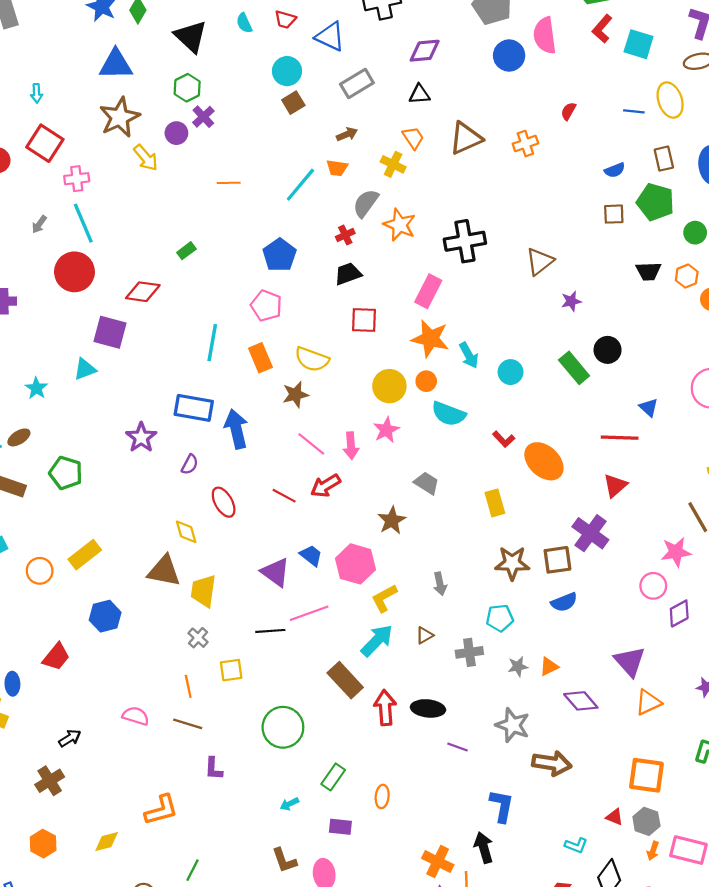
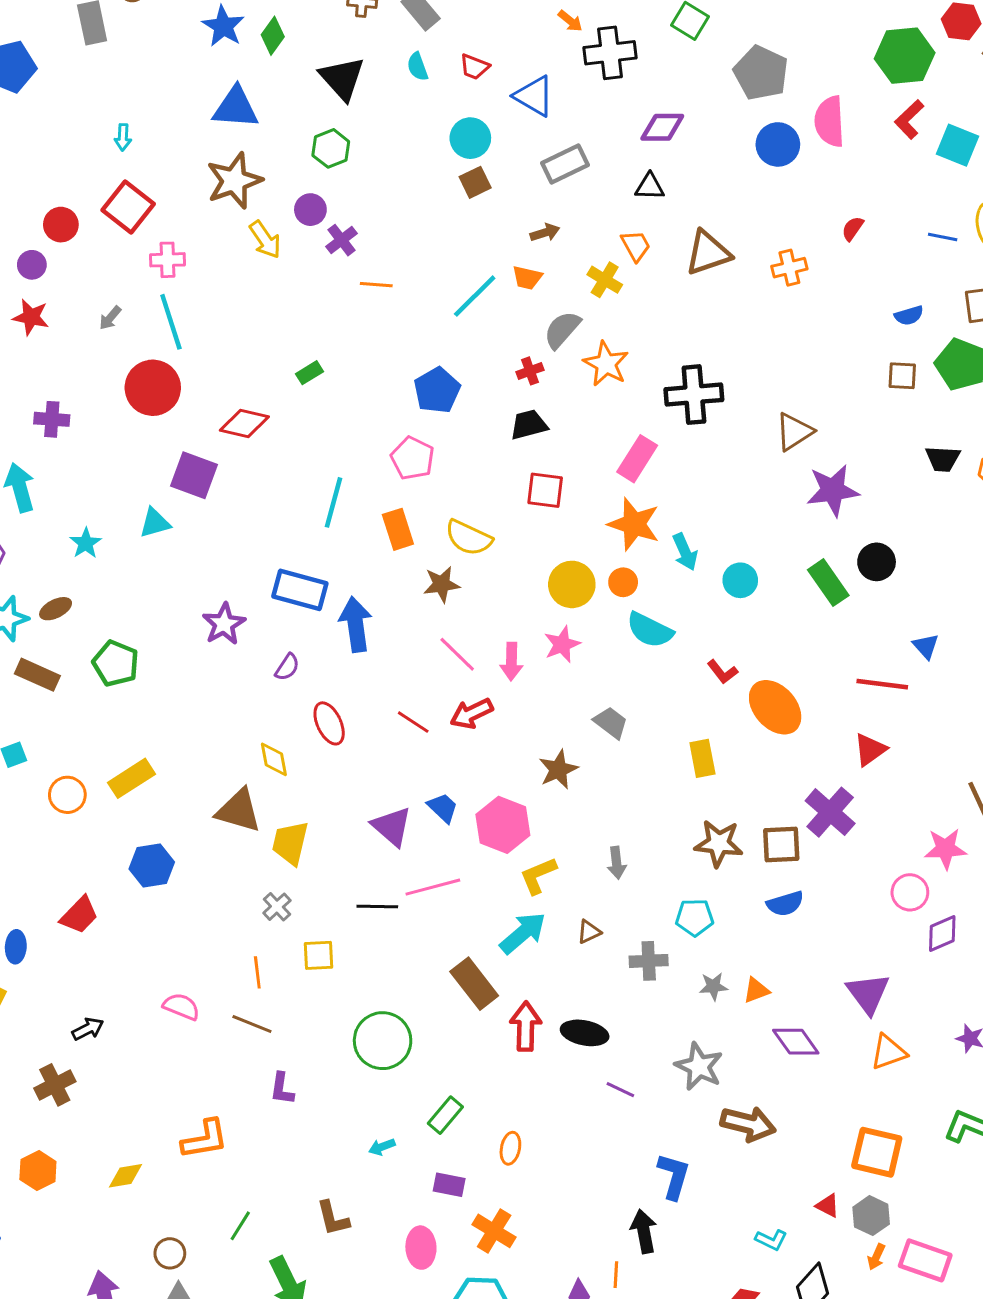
purple cross: (203, 117) -> (341, 240), moved
purple star: (571, 301) -> (833, 490), size x1.8
brown L-shape: (284, 860) -> (333, 1218), moved
orange cross: (438, 861) -> (494, 1231), moved

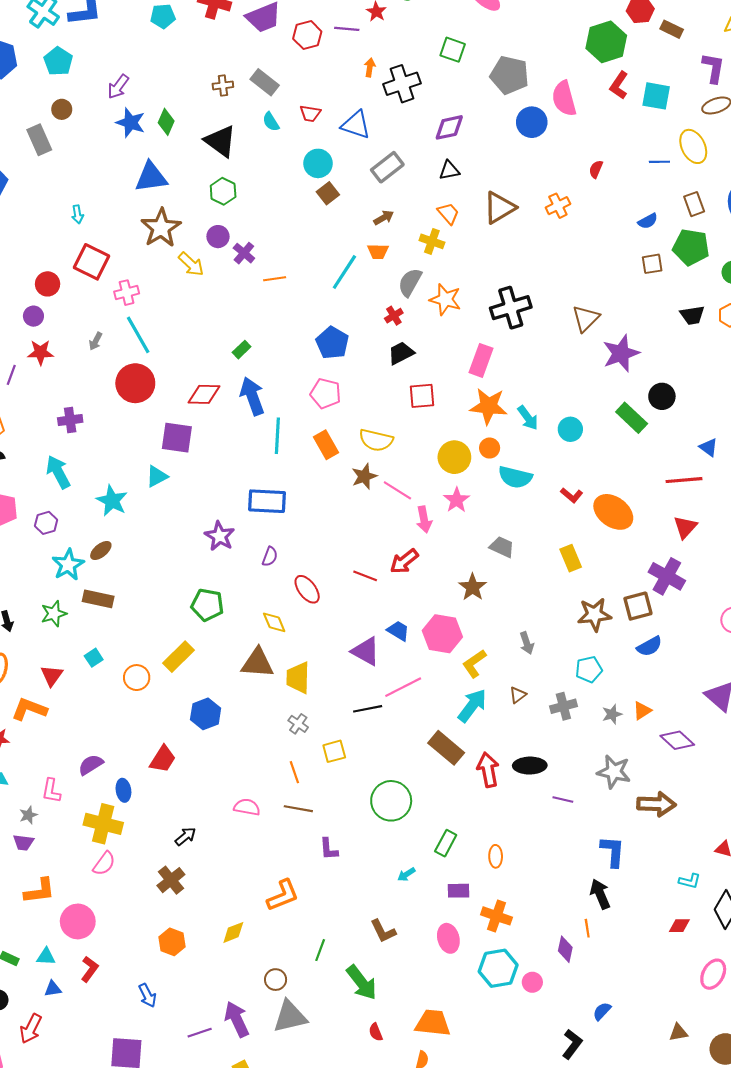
orange arrow: (570, 21) -> (370, 68), turned -108
cyan star: (86, 543) -> (112, 501), size x1.4
blue arrow: (356, 624) -> (252, 396), moved
pink line: (457, 654) -> (397, 490), moved
green pentagon: (116, 663) -> (207, 605), moved

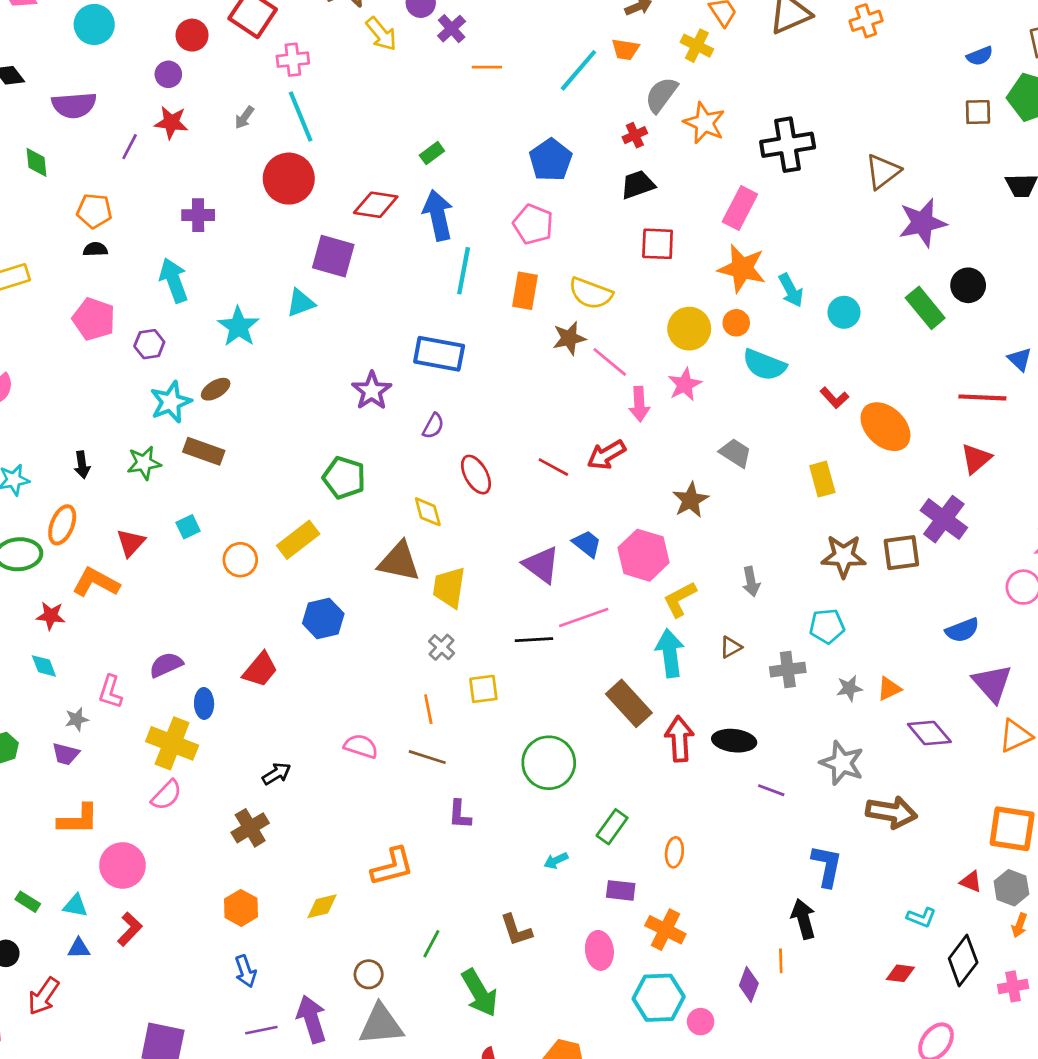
orange rectangle: (326, 445) -> (525, 291), turned 32
blue semicircle: (649, 646) -> (962, 630), moved
cyan arrow: (472, 706) -> (670, 653), turned -52
blue arrow: (147, 995) -> (246, 971), moved

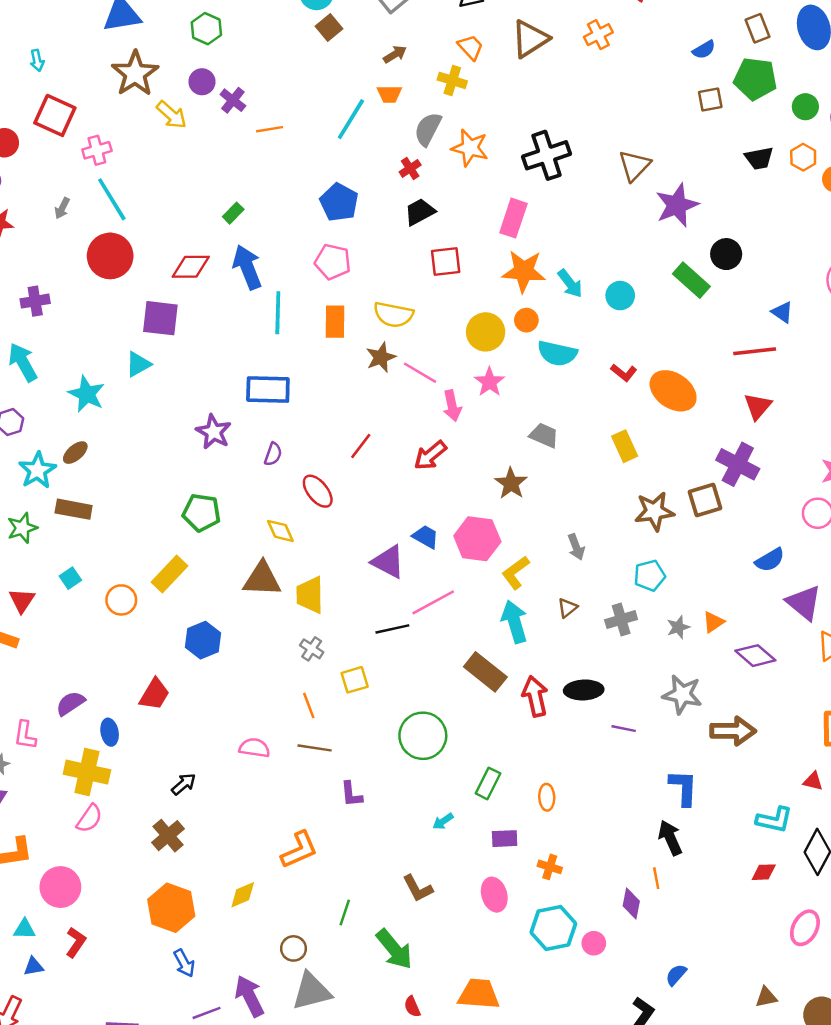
red line: (553, 467) -> (361, 446), moved, turned -72
orange hexagon: (241, 908) -> (171, 908), size x1.5
cyan L-shape: (921, 917) -> (774, 820), size x1.4
orange cross: (665, 930) -> (550, 867), size x0.7

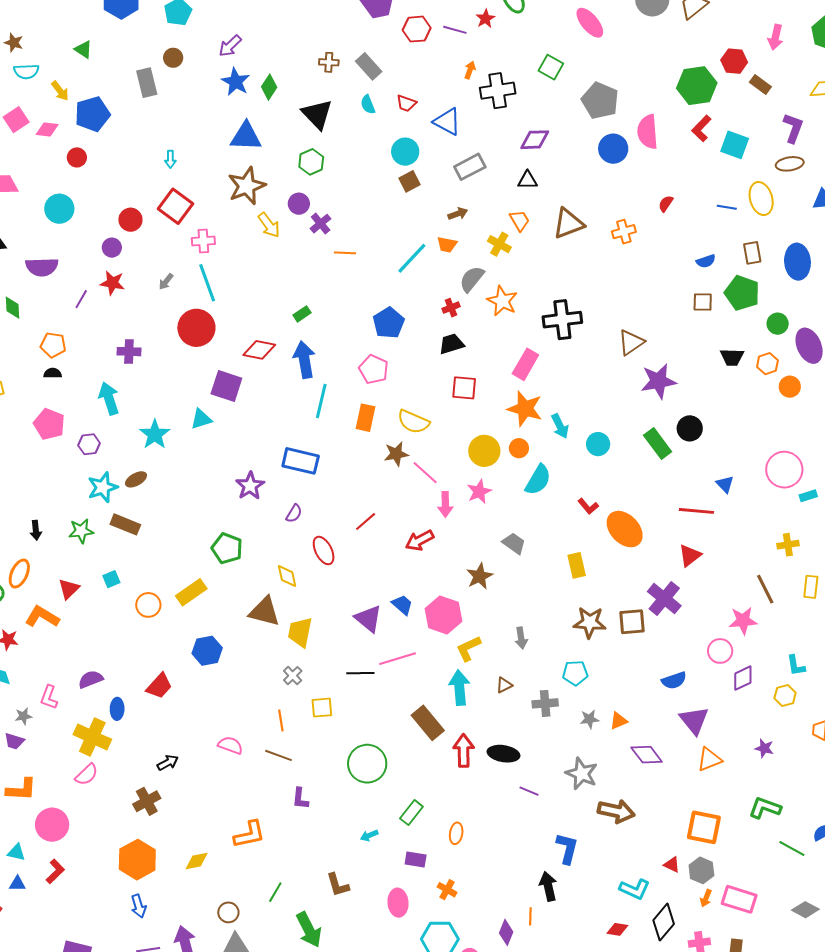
cyan semicircle: (557, 353) -> (538, 480), turned -84

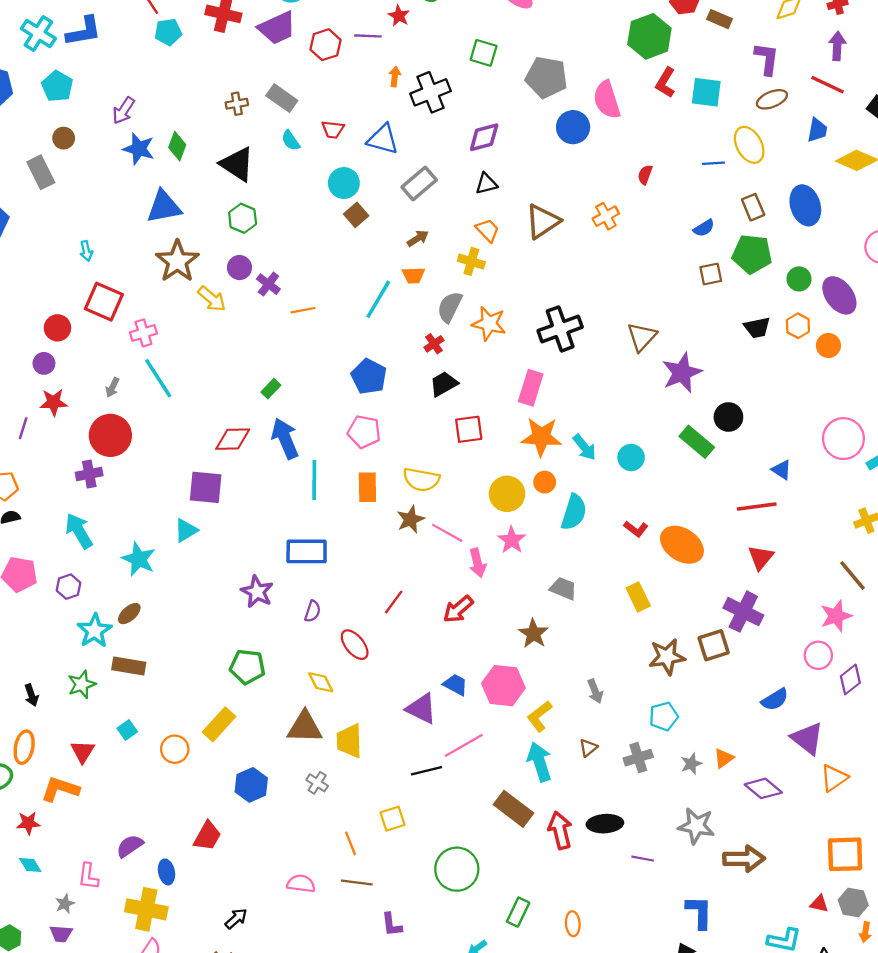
red circle: (196, 328) -> (110, 435), moved
gray cross: (293, 676) -> (317, 783), moved

